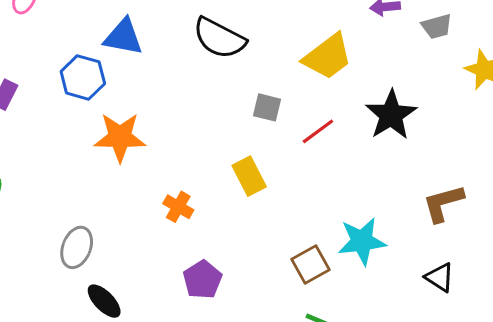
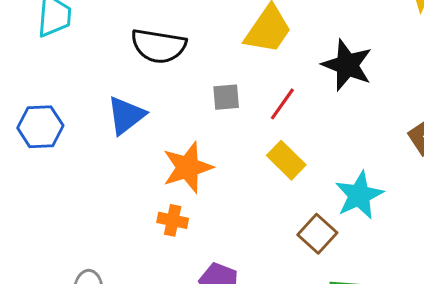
blue triangle: (123, 37) -> (126, 115), moved, turned -30
orange star: (120, 137) -> (188, 167), moved
yellow rectangle: (249, 176) -> (286, 160), moved

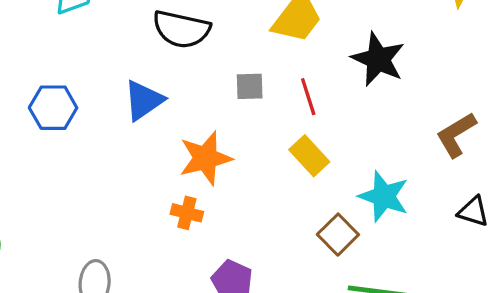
red line: (282, 104) -> (308, 97), turned -56
cyan star: (359, 195) -> (384, 196), turned -30

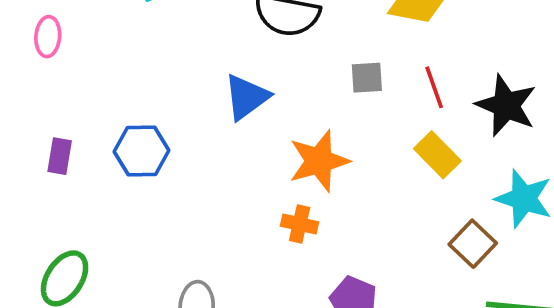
black star: (378, 59) -> (506, 105), moved
blue hexagon: (53, 108) -> (142, 151), moved

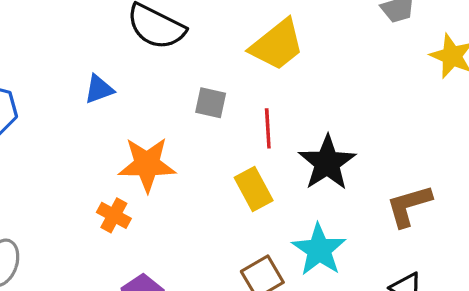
blue triangle: (246, 97) -> (99, 89), size x0.7

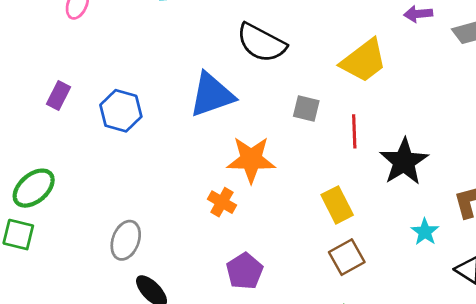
blue triangle: (99, 89) -> (212, 95), size x1.8
yellow rectangle: (254, 189) -> (337, 205), moved
cyan star: (319, 250) -> (425, 232), moved, size x0.6

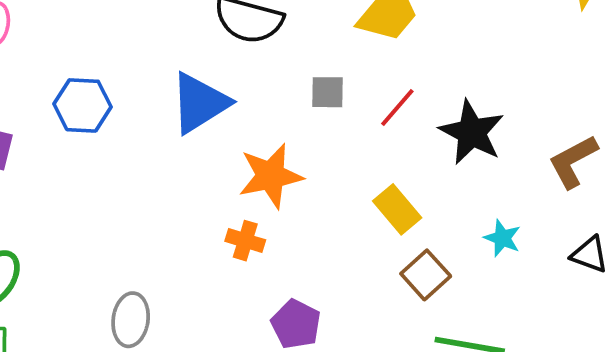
blue hexagon: (121, 111) -> (83, 105), moved
red line: (354, 131) -> (397, 108), turned 56
cyan star: (425, 232) -> (502, 238), moved

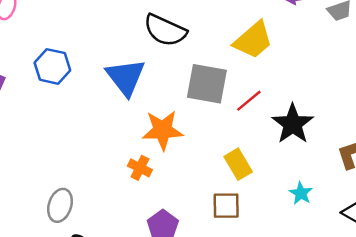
gray square: (327, 92) -> (207, 84), size x1.8
blue triangle: (199, 103) -> (126, 77), turned -45
brown square: (426, 275) -> (226, 206), moved, turned 32

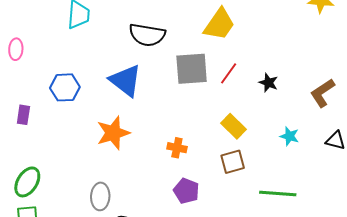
black star: (293, 124) -> (268, 83), size x0.6
orange star: (163, 130) -> (113, 133), moved
orange cross: (140, 168) -> (177, 148), moved

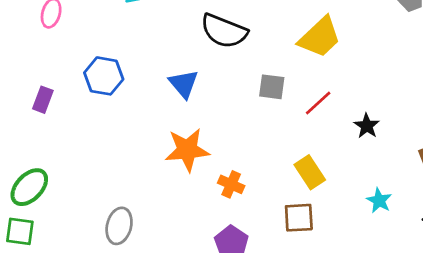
gray square: (192, 69) -> (272, 87), size x0.6
blue triangle: (126, 81) -> (184, 84), size x0.7
orange star: (113, 133) -> (187, 150), moved

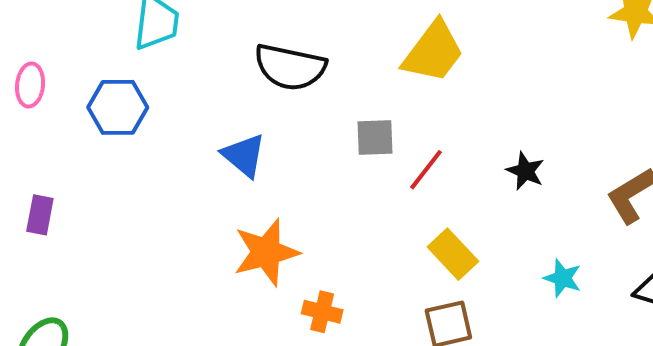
blue hexagon: (104, 76) -> (118, 107), moved
red line: (318, 103) -> (426, 170), moved
orange cross: (231, 184) -> (322, 312), moved

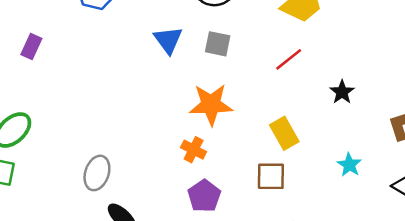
gray square: (375, 137) -> (218, 44), moved
red line: (426, 170) -> (289, 59), moved
orange star: (266, 252) -> (211, 104), moved

